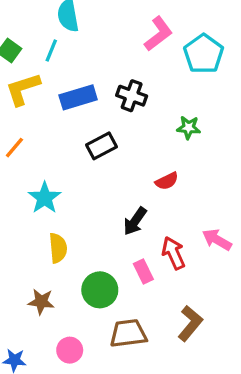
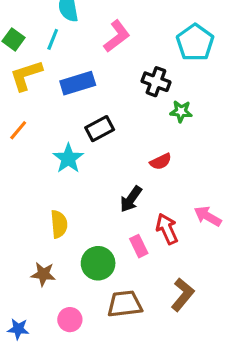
pink L-shape: (158, 34) -> (117, 36), moved
black cross: (132, 96) -> (156, 82), moved
cyan star: (45, 198) -> (68, 158), moved

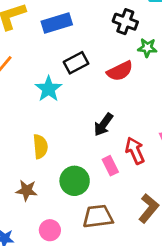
red semicircle: (161, 161) -> (120, 71), moved, size x1.4

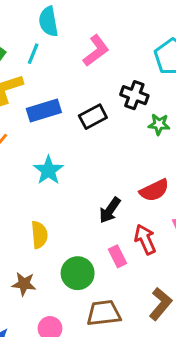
blue rectangle: (57, 23) -> (44, 110), moved
black rectangle: (76, 63) -> (93, 117), moved
red semicircle: (120, 71) -> (154, 190), moved

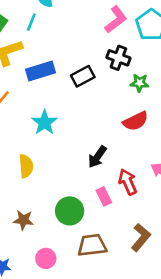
pink L-shape: (96, 51) -> (116, 20), moved
red semicircle: (154, 190) -> (136, 121), moved
yellow semicircle: (39, 235) -> (26, 166), moved

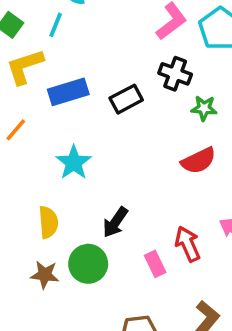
black arrow: (97, 157) -> (115, 222), moved
green circle: (70, 211) -> (88, 264), moved
brown star: (23, 220) -> (45, 275), moved

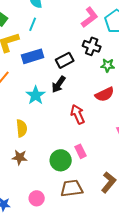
cyan line: (56, 25) -> (33, 24), moved
black arrow: (115, 222) -> (59, 84), moved
red arrow: (188, 244) -> (78, 114), moved
green circle: (88, 264) -> (61, 160), moved

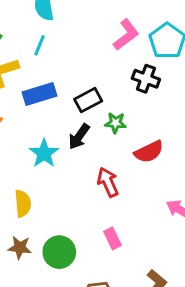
black cross: (92, 46) -> (146, 79), moved
green star: (108, 65) -> (116, 123), moved
green circle: (61, 160) -> (59, 252), moved

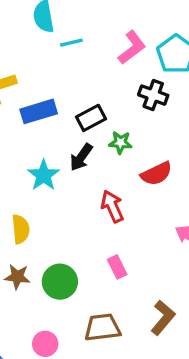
cyan line: (39, 45) -> (71, 43), moved, turned 55

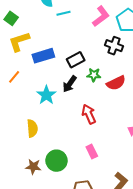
red semicircle: (156, 174) -> (116, 83), moved
brown star: (17, 277) -> (33, 167), moved

